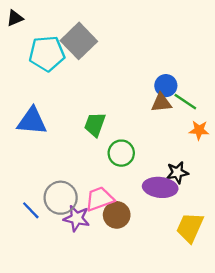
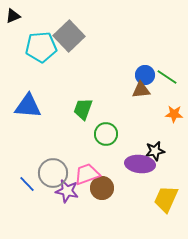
green line: (185, 102) -> (167, 77), moved

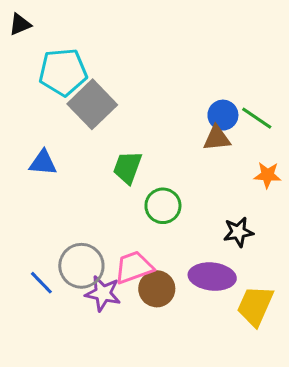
gray square: (69, 36) -> (92, 104), moved
blue triangle: (28, 106) -> (43, 163), size x0.7
purple ellipse: (140, 164) -> (212, 277), moved

